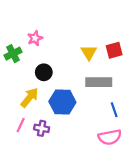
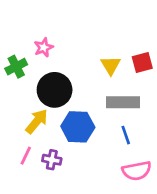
black circle: (44, 72) -> (55, 90), size x1.6
blue line: (114, 110) -> (126, 135), moved

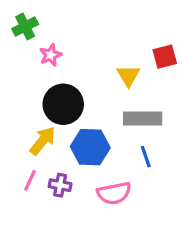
red square: (142, 62) -> (165, 57), moved
green cross: (16, 67) -> (25, 26), moved
pink semicircle: (137, 171) -> (114, 193), moved

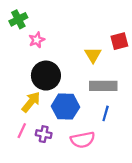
blue line: (146, 157) -> (106, 113), turned 35

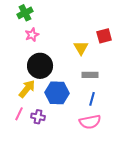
green cross: (18, 19) -> (25, 13), moved
gray rectangle: (103, 86) -> (90, 75), size x0.7
pink semicircle: (83, 140) -> (90, 122), moved

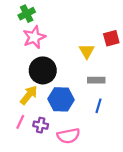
pink star: (32, 35) -> (34, 37), size x1.5
pink semicircle: (90, 122) -> (68, 136), moved

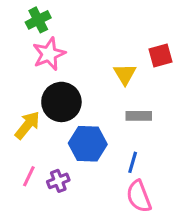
yellow arrow: (29, 95) -> (27, 125), moved
blue line: (98, 106) -> (133, 162), moved
purple cross: (41, 125) -> (58, 181), turned -32
pink semicircle: (68, 136) -> (139, 196), moved, turned 80

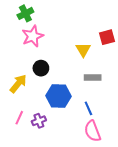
black circle: (61, 102) -> (41, 68), size x0.6
blue line: (133, 162) -> (88, 108), turned -40

